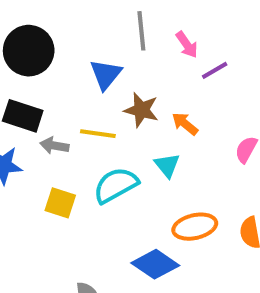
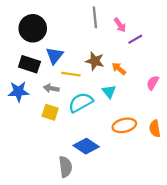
blue triangle: (106, 74) -> (55, 56), moved
gray arrow: (54, 146) -> (51, 88), moved
blue diamond: (155, 264) -> (86, 146), moved

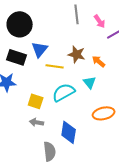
gray arrow: (51, 88) -> (37, 122), moved
blue diamond: (86, 146) -> (69, 132), turned 65

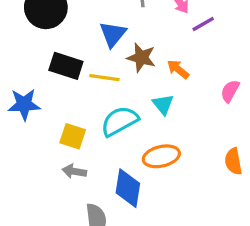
blue triangle: (40, 49) -> (113, 34), moved
black rectangle: (17, 57) -> (66, 66), moved
orange ellipse: (104, 113) -> (161, 156), moved

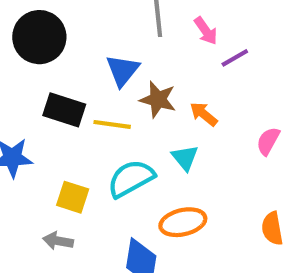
gray arrow: (74, 171) -> (58, 241), moved

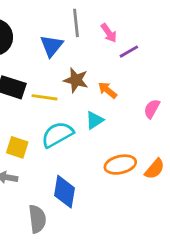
blue triangle: (123, 70) -> (52, 46), moved
cyan triangle: (185, 158) -> (95, 120), turned 36
orange ellipse: (183, 222) -> (120, 165), moved
orange semicircle: (272, 228) -> (155, 169), turned -130

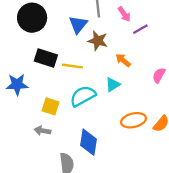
brown star: (76, 80) -> (98, 41), moved

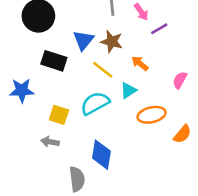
blue triangle: (78, 25) -> (83, 40), moved
yellow line: (72, 66) -> (103, 70), moved, turned 30
orange ellipse: (133, 120) -> (152, 115), moved

